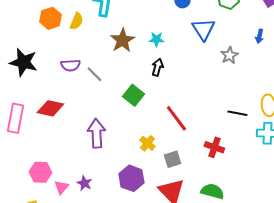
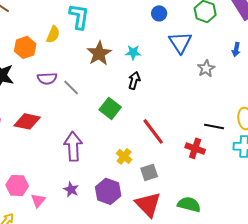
orange hexagon: (50, 18) -> (25, 47), moved
red cross: (214, 147) -> (195, 148), moved
purple star: (84, 183) -> (71, 189), moved

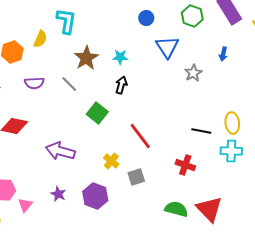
gray line: (71, 87) -> (69, 84), moved
purple arrow: (73, 146) -> (60, 151), turned -72
red cross: (195, 148) -> (185, 165), moved
red triangle: (148, 204) -> (209, 209), moved

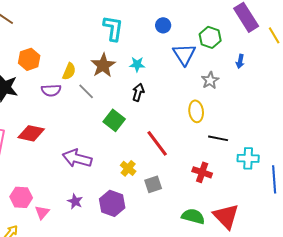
green hexagon: (192, 16) -> (210, 37), moved
cyan L-shape: (66, 21) -> (113, 28), moved
yellow semicircle: (40, 39) -> (69, 71), moved
yellow ellipse: (232, 123) -> (196, 111), moved

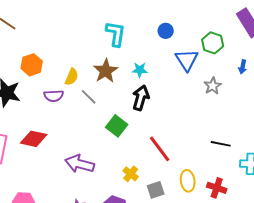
black arrow: (138, 92) -> (141, 98), size x1.4
yellow ellipse: (196, 111) -> (188, 181), moved
red cross: (202, 172) -> (217, 188), moved

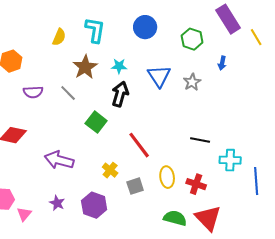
blue circle: (166, 31) -> (145, 27), size x1.5
blue triangle: (187, 60) -> (159, 76), moved
yellow semicircle: (72, 77) -> (59, 37), moved

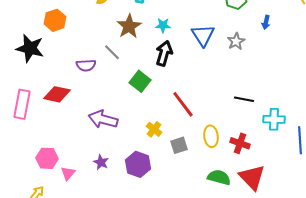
purple semicircle: (33, 92) -> (86, 65), moved

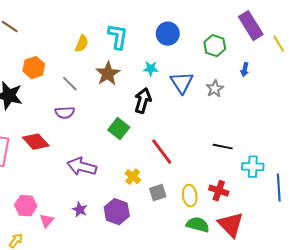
cyan star: (163, 25) -> (151, 69), moved
gray line: (112, 52) -> (70, 84), moved
red diamond: (57, 94) -> (36, 142), turned 36
yellow ellipse: (211, 136) -> (190, 196), moved

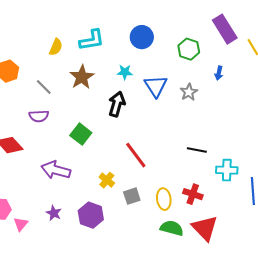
cyan L-shape: (118, 37) -> (92, 40), turned 72
green square: (119, 129) -> (81, 134), moved

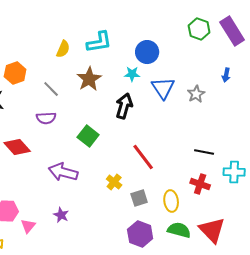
blue circle: (142, 37) -> (147, 52), moved
green hexagon: (189, 49) -> (199, 29), moved
red cross: (193, 194) -> (200, 184), moved
purple hexagon: (91, 215) -> (140, 234), moved

